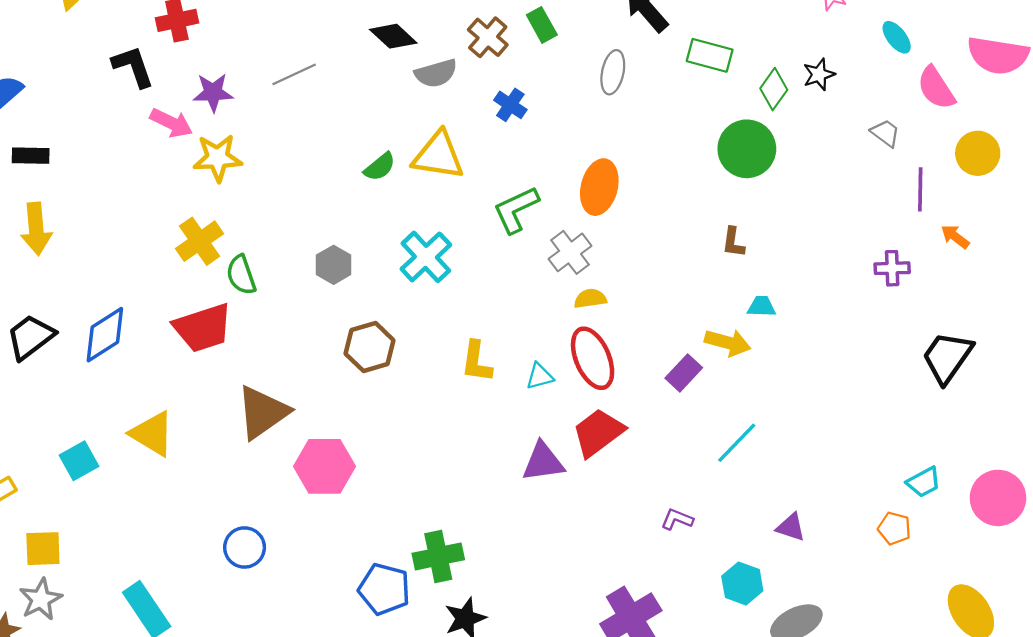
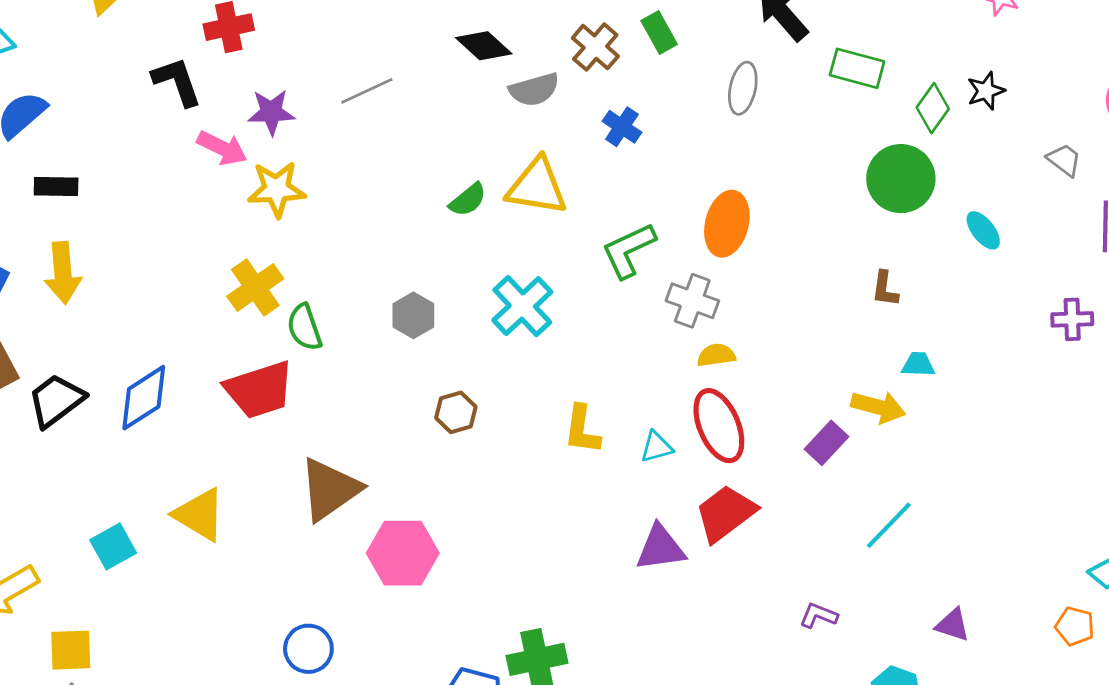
cyan ellipse: (897, 37) -> (983, 230), moved
gray cross: (570, 252) -> (692, 301), turned -33
brown hexagon: (370, 347) -> (456, 412), size x0.7

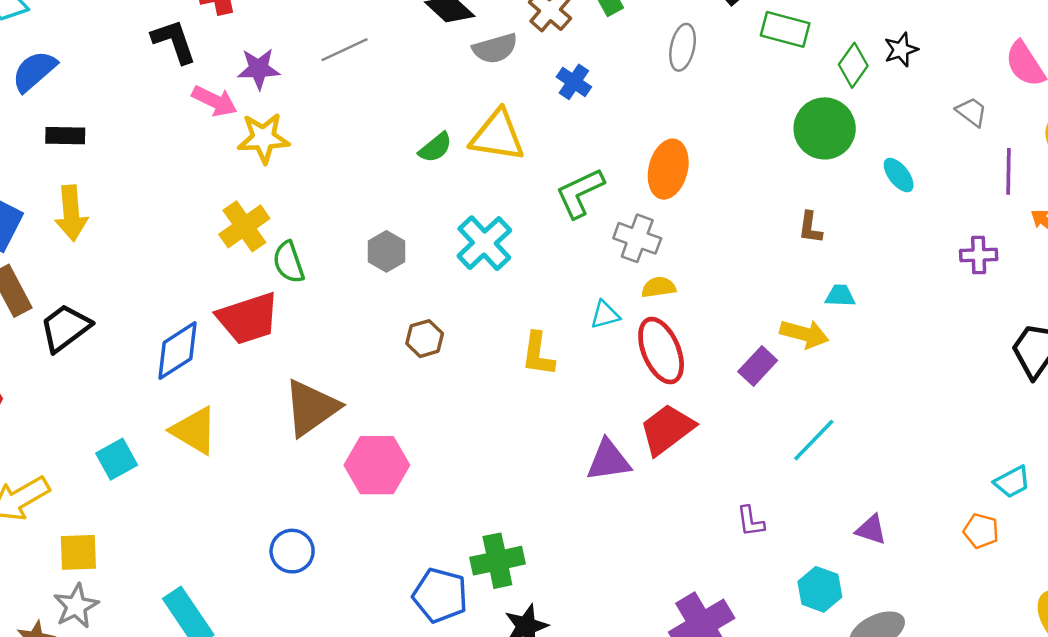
blue diamond: (144, 398) -> (177, 351), moved
cyan triangle: (656, 447) -> (605, 315), moved
purple L-shape: (819, 616) -> (751, 521), turned -120

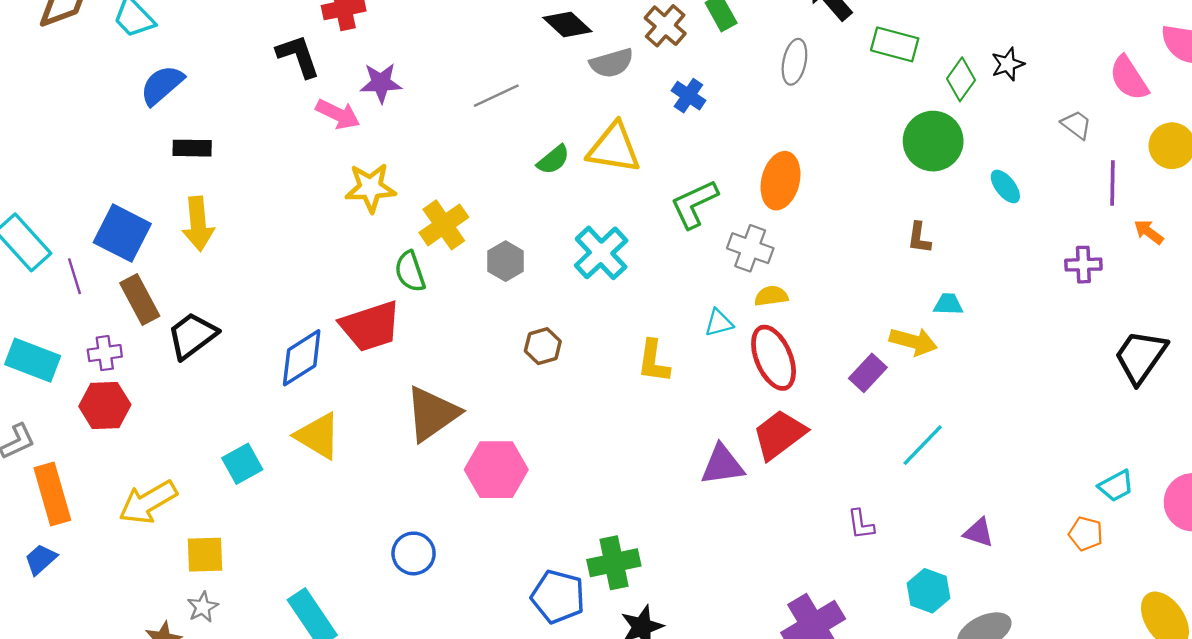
gray line: (345, 50) -> (496, 96), moved
yellow star: (263, 138) -> (370, 188), moved
yellow cross: (244, 226) -> (444, 225), moved
gray star: (76, 606) -> (203, 607), size x0.7

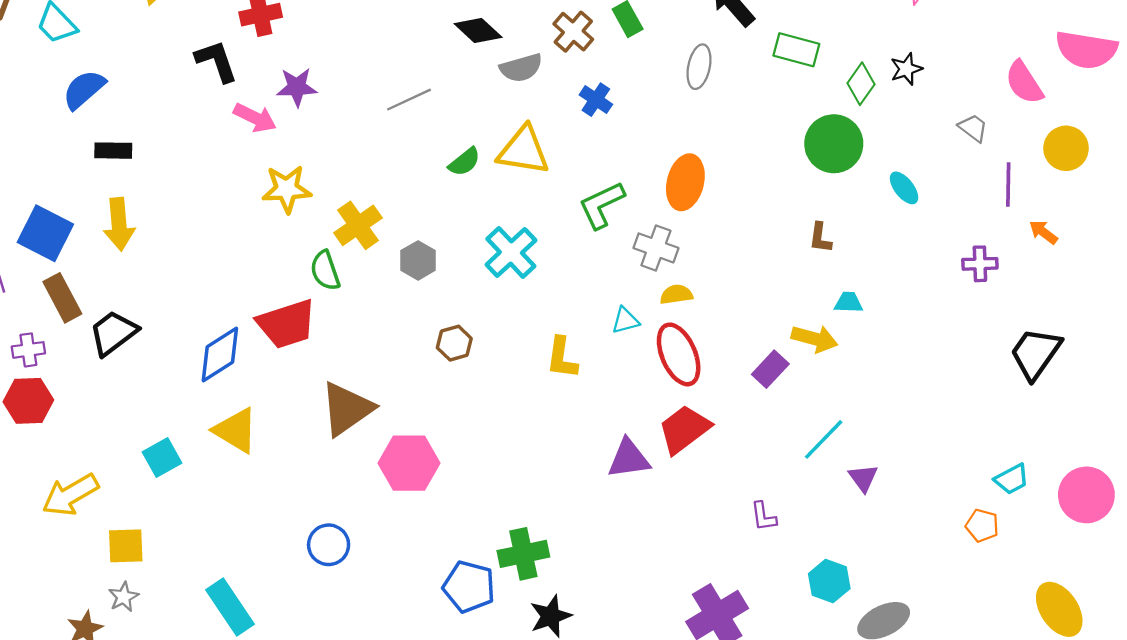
purple triangle: (979, 532) -> (863, 478), moved, turned 36

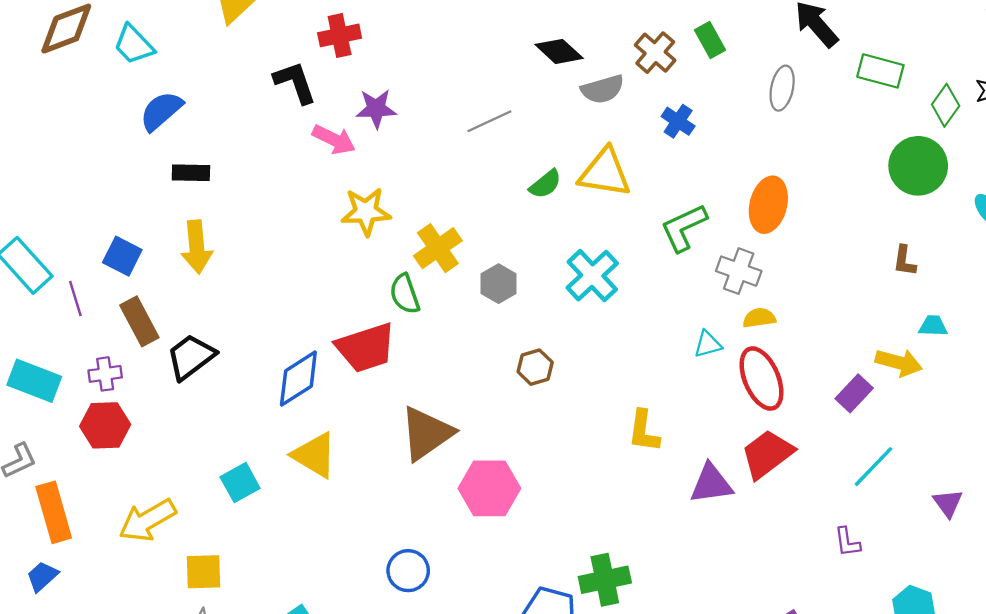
blue square: (45, 233) -> (122, 256), size x0.7
yellow L-shape: (562, 358) -> (644, 431), moved
cyan line: (824, 439) -> (874, 467), moved

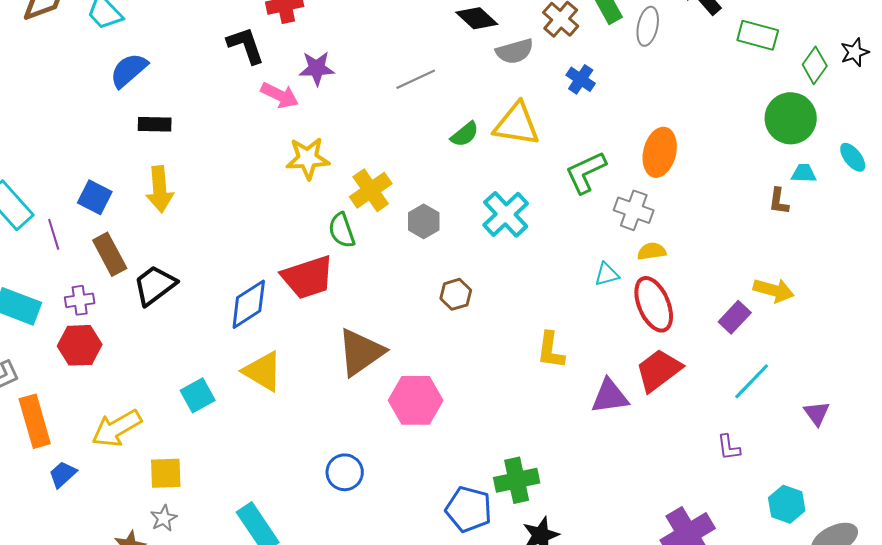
gray ellipse: (782, 88) -> (648, 26), moved
cyan trapezoid: (933, 326) -> (804, 173), moved
blue trapezoid: (42, 576) -> (63, 474), moved

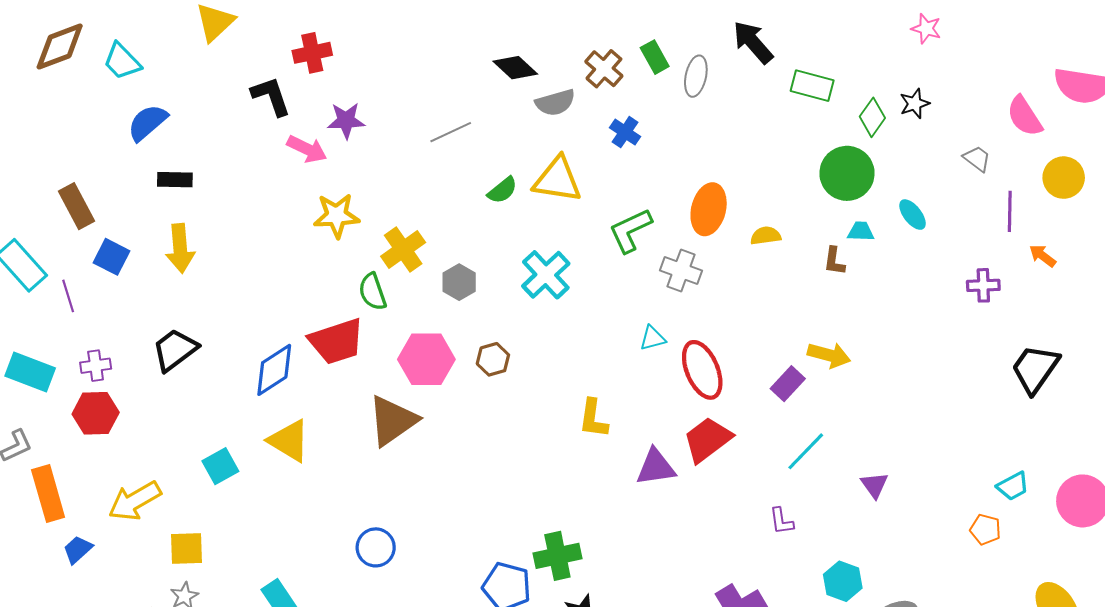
yellow semicircle: (652, 251) -> (766, 236), moved
brown rectangle: (110, 254) -> (77, 206), moved
pink hexagon: (416, 400) -> (426, 359), moved

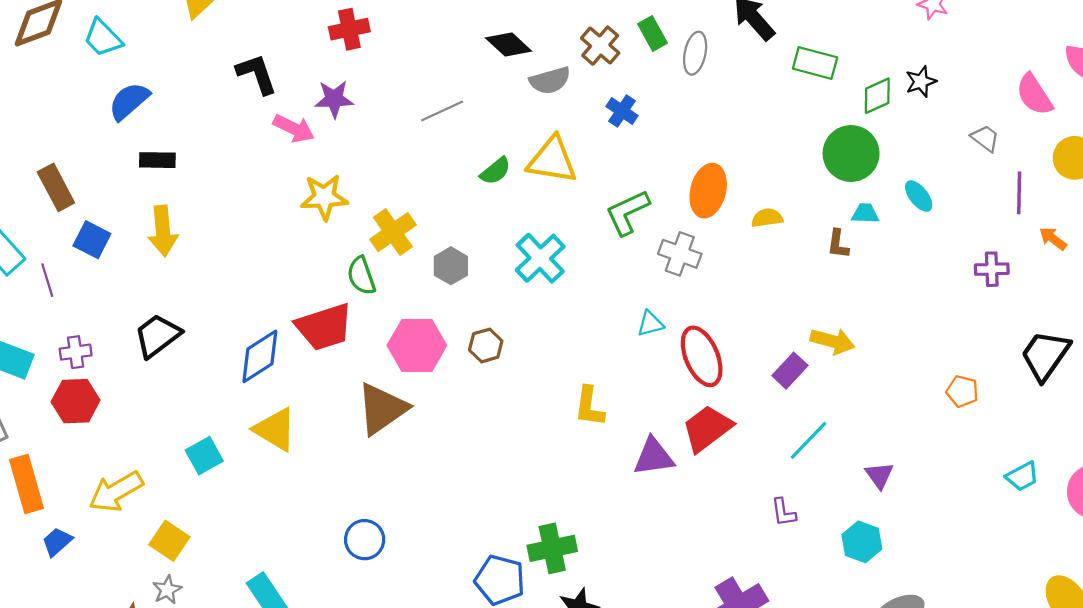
red cross: (312, 53) -> (349, 29), moved
green diamond: (872, 117) -> (877, 96), turned 30
orange pentagon: (985, 529) -> (962, 391), moved
yellow square: (186, 548) -> (169, 541), turned 36
cyan hexagon: (843, 581) -> (862, 542), moved

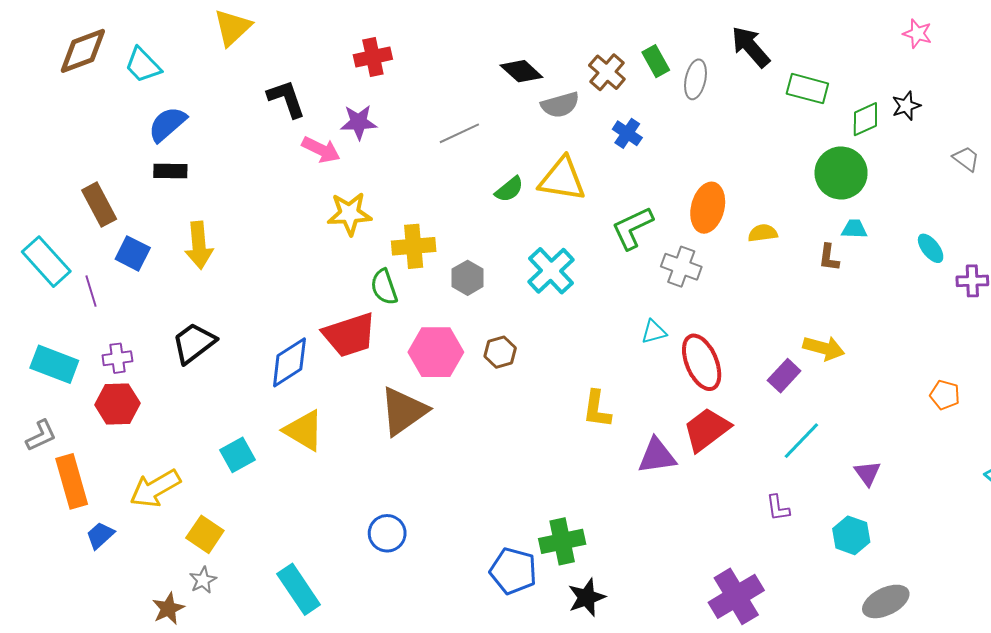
black rectangle: (157, 160) -> (170, 171), moved
cyan ellipse: (919, 196) -> (931, 248), moved
yellow cross: (393, 232) -> (414, 246), turned 30

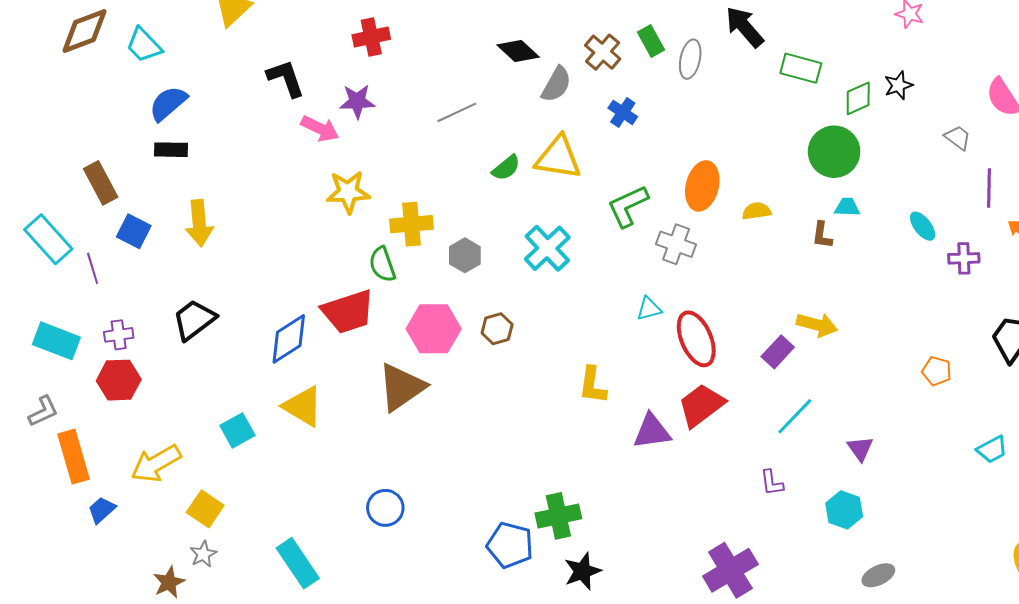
gray semicircle: (560, 105) -> (556, 84), turned -45
gray ellipse: (886, 601) -> (878, 575), size x0.7

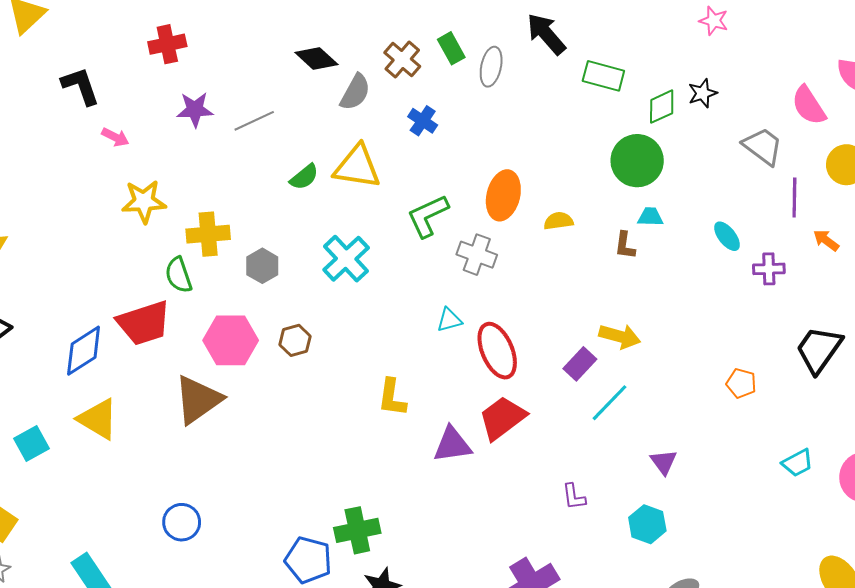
purple star: (357, 101) -> (195, 110), moved
pink arrow: (320, 129) -> (115, 137), size x0.7
gray trapezoid: (958, 138) -> (763, 146), size x1.5
cyan line: (795, 416) -> (610, 403), moved

